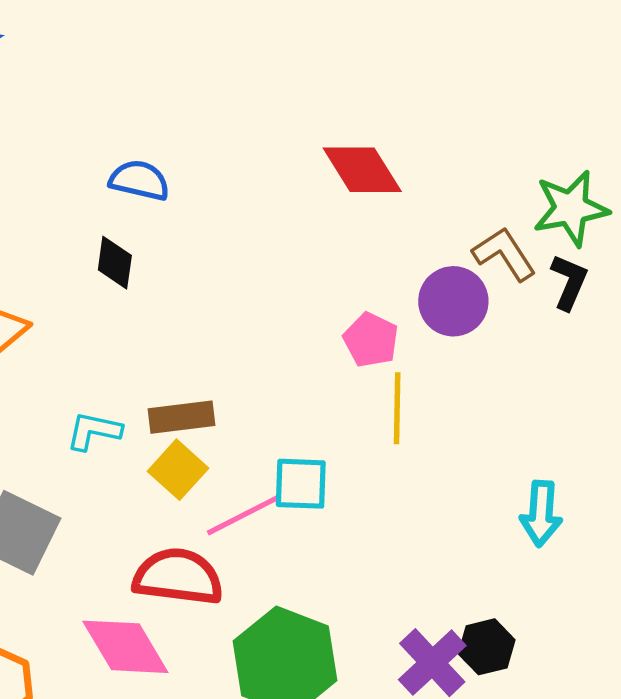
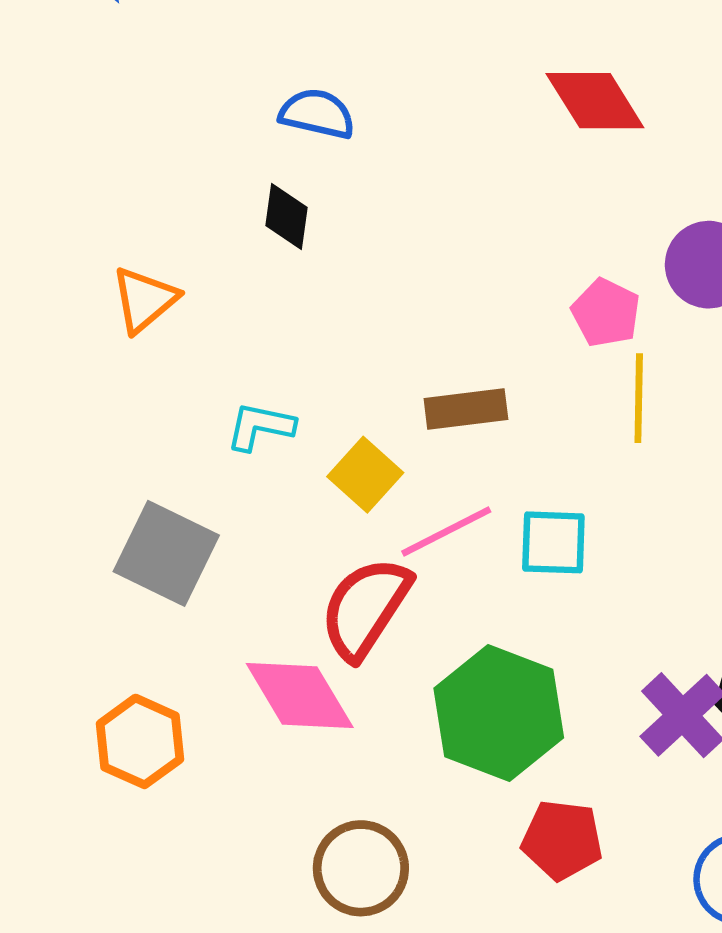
brown rectangle: (182, 417) -> (466, 409), moved
cyan square: (301, 484) -> (553, 542), moved
red semicircle: (178, 577) -> (365, 608), turned -64

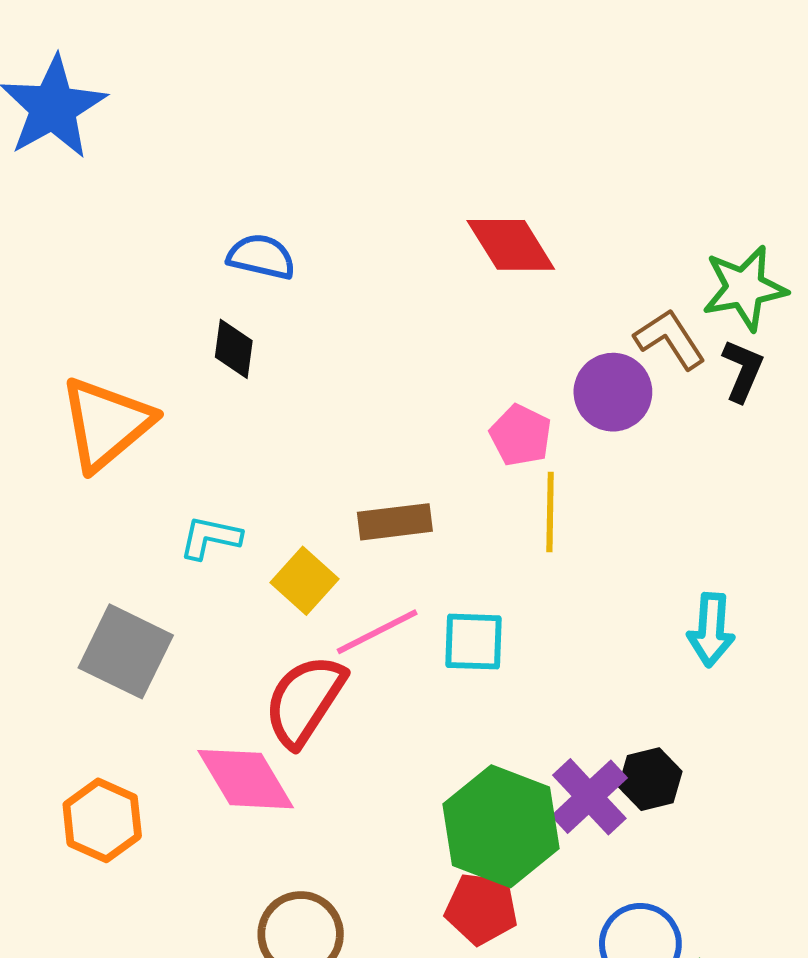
orange triangle: (144, 300) -> (106, 424), size x1.6
green hexagon: (499, 713) -> (501, 826), moved

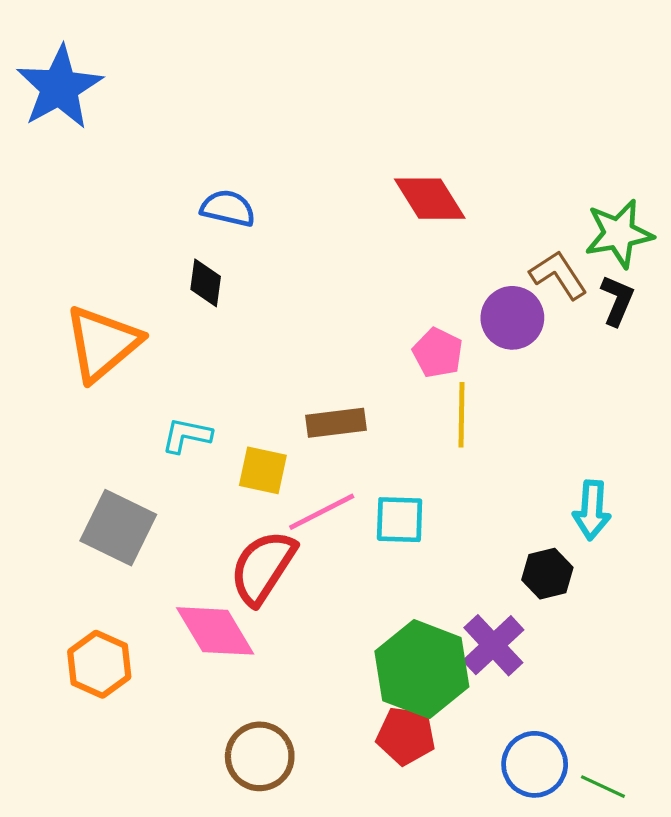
yellow square: (305, 581) -> (263, 470), turned -30
black hexagon: (650, 779) -> (547, 574), moved

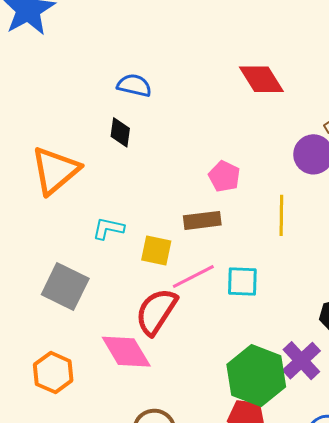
pink pentagon: (438, 353) -> (224, 176), moved

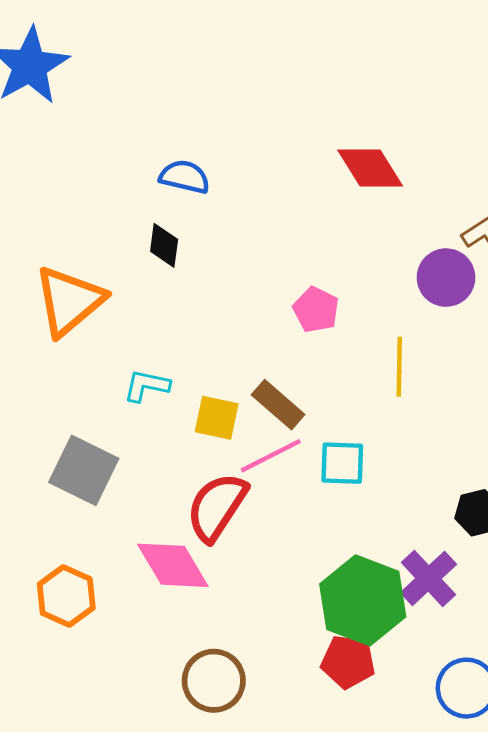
brown rectangle: (202, 220) -> (278, 405), moved, turned 48

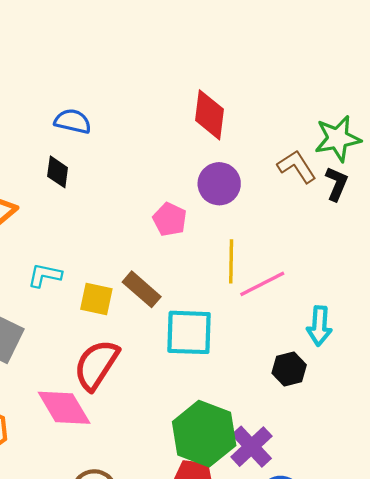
red diamond: (370, 168) -> (209, 115), turned 39
purple circle: (446, 278) -> (219, 184), moved
pink line: (271, 456) -> (262, 284), moved
cyan square: (342, 463) -> (189, 332), size x1.4
purple cross: (428, 578) -> (252, 447), moved

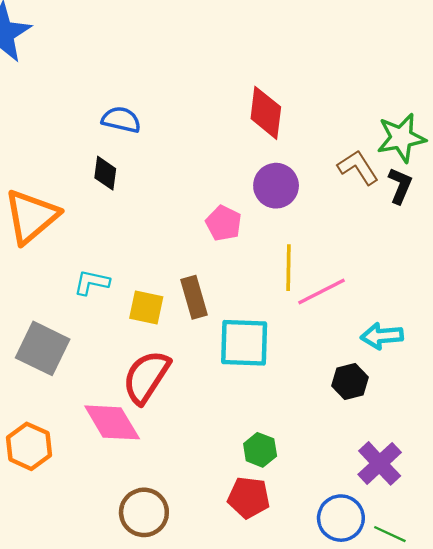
brown rectangle: (142, 289) -> (194, 297), turned 33
cyan arrow: (319, 326) -> (382, 336), turned 81
green hexagon: (204, 434) -> (260, 450), size x0.5
purple cross: (252, 447) -> (380, 463), moved

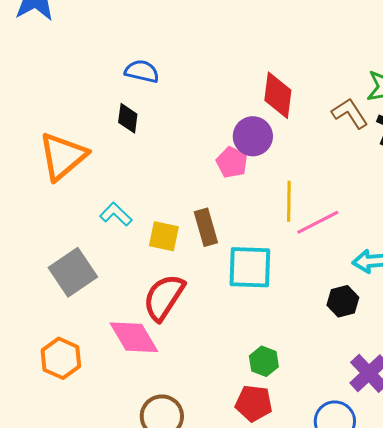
red diamond: (266, 113) -> (278, 95), moved
purple circle: (276, 186) -> (253, 136), moved
cyan L-shape: (92, 282) -> (116, 214), turned 32
gray square: (43, 348) -> (73, 272), turned 30

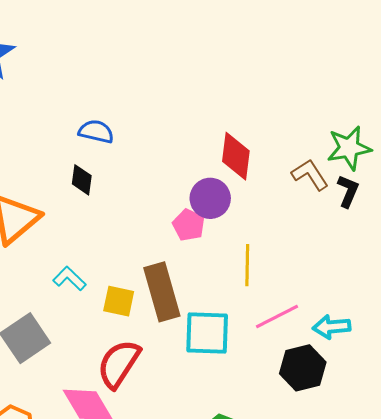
pink line: (318, 222) -> (277, 317), moved
brown rectangle: (206, 227) -> (162, 292), size x1.5
black hexagon: (343, 301) -> (303, 368), size x1.4

